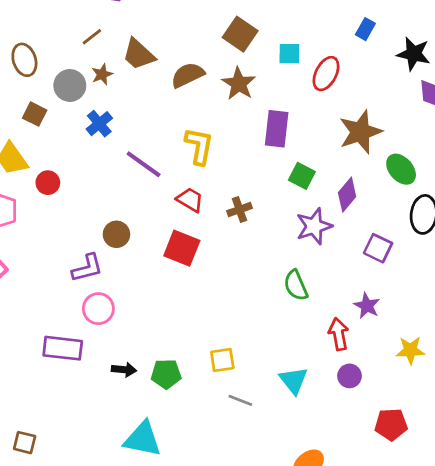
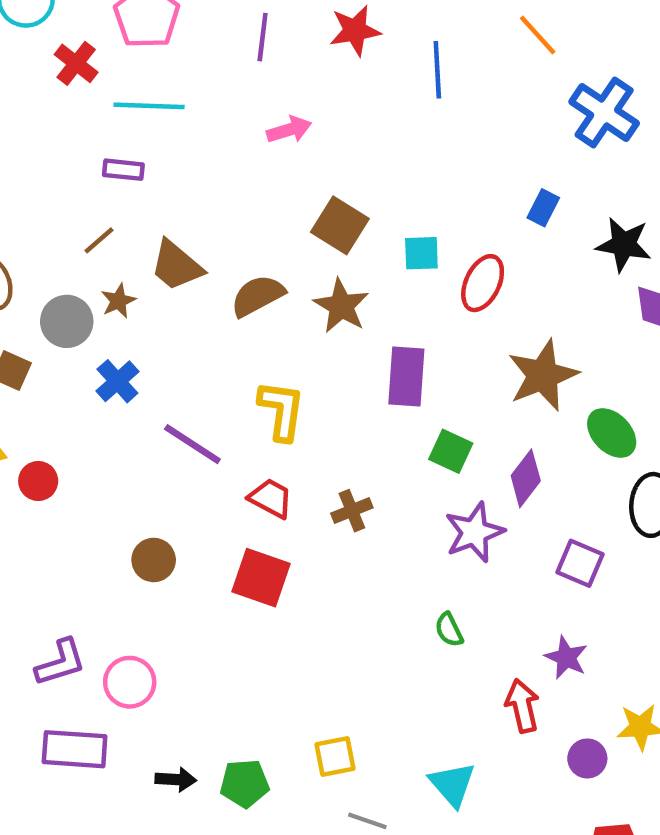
purple L-shape: (87, 268) -> (61, 663), moved
green semicircle: (296, 285) -> (449, 630), size x0.7
purple circle: (349, 376) -> (587, 758), moved

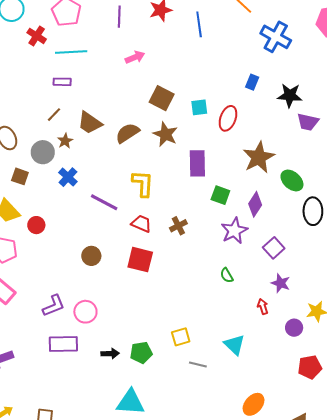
purple square: (580, 563) -> (274, 248), moved, turned 30
red arrow: (522, 706) -> (263, 307), size x0.7

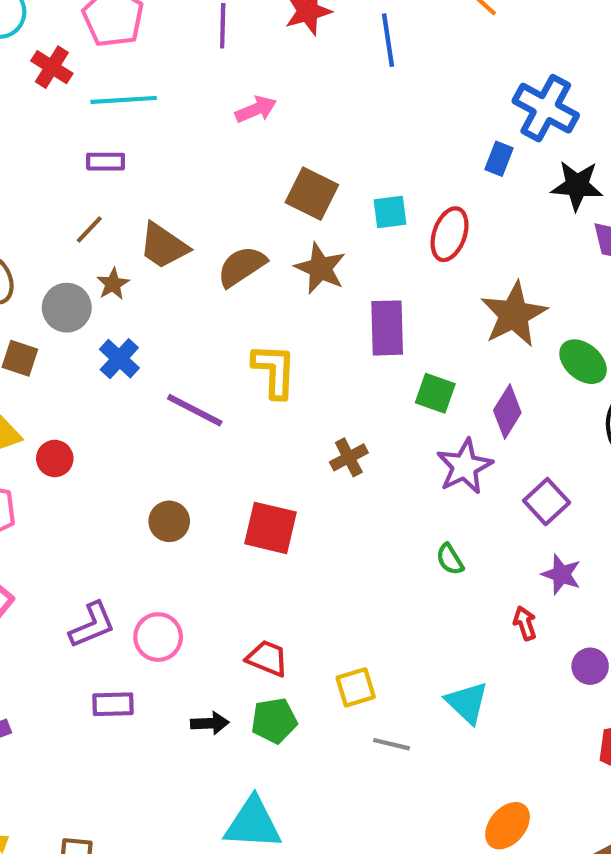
blue cross: (276, 37) -> (546, 108), moved
red trapezoid: (141, 224) -> (267, 658), moved
purple rectangle: (63, 344) -> (113, 704), size x0.7

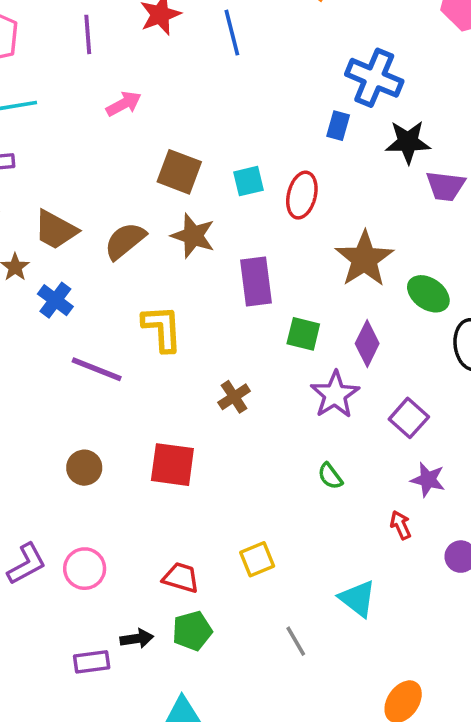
blue cross: (119, 359) -> (55, 300), moved
yellow square: (356, 687) -> (257, 559), moved
purple rectangle: (113, 704) -> (92, 662), moved
gray line: (392, 744) -> (296, 641), turned 52

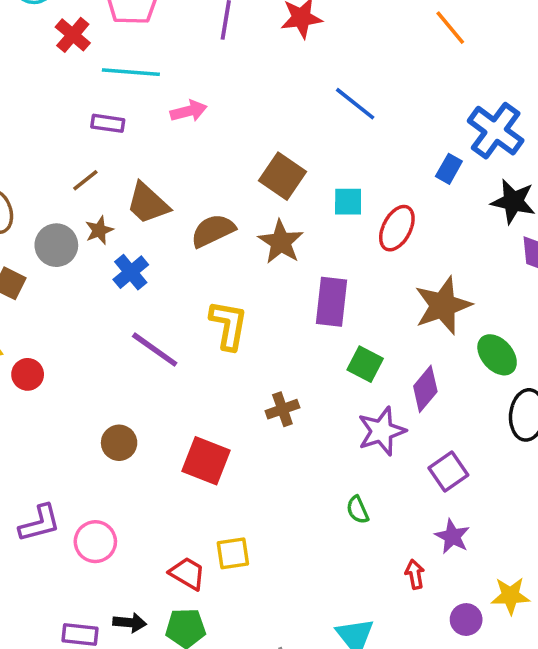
blue line: (232, 33) -> (355, 104), moved, turned -51
pink arrow: (124, 104) -> (189, 111), moved
yellow square: (257, 559) -> (233, 553), moved

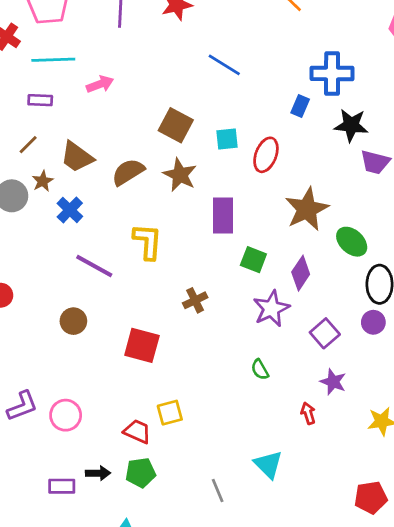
blue cross: (496, 131) -> (332, 73), turned -30
brown circle: (119, 443) -> (73, 321), moved
purple circle: (466, 620) -> (373, 322), moved

